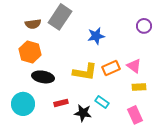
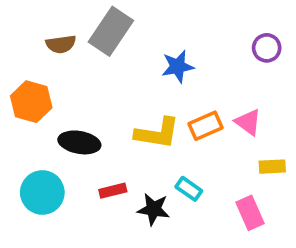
orange hexagon: (30, 52) -> (31, 102), moved
yellow rectangle: (139, 87) -> (272, 167), moved

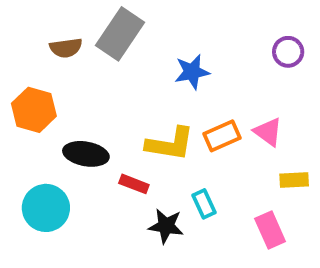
cyan rectangle: (189, 189) -> (204, 204), turned 30
red rectangle: (113, 191) -> (134, 184), moved, turned 35

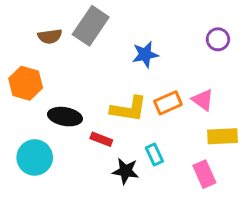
yellow rectangle: (294, 180) -> (222, 136), size x1.4

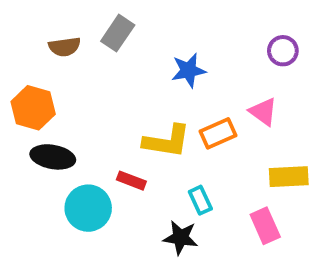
gray rectangle: (91, 26) -> (118, 33), size x0.7
pink triangle: (203, 100) -> (263, 112), moved
black ellipse: (65, 117) -> (53, 157), moved
cyan circle: (35, 157) -> (88, 208), moved
black star: (126, 171) -> (181, 238), moved

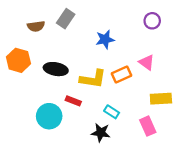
purple circle: (283, 51) -> (152, 21), moved
black ellipse: (53, 157) -> (56, 69), moved
cyan rectangle: (200, 200) -> (112, 112), turned -32

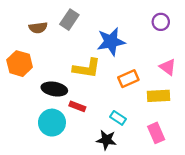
blue star: (105, 39) -> (111, 42), size x1.4
pink triangle: (147, 62) -> (168, 67), moved
black ellipse: (56, 69) -> (54, 89), moved
yellow L-shape: (93, 79) -> (87, 68), moved
yellow rectangle: (161, 99) -> (158, 96), moved

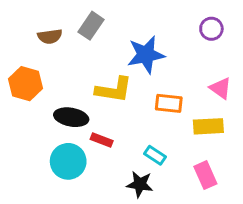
orange rectangle: (128, 79) -> (169, 103), turned 30

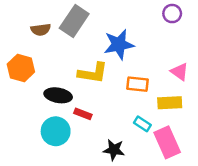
gray rectangle: (91, 26) -> (74, 21), size x1.4
purple circle: (211, 29) -> (172, 14), moved
cyan rectangle: (155, 155) -> (142, 124), moved
pink rectangle: (205, 175) -> (167, 142), size x1.4

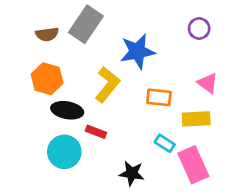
purple circle: (172, 14) -> (199, 29), moved
orange hexagon: (21, 68) -> (47, 79), moved
yellow L-shape: (93, 73) -> (107, 84), turned -60

